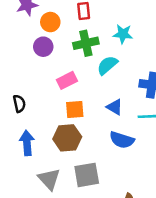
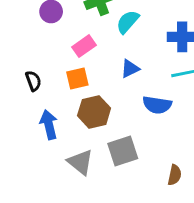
blue triangle: (115, 107) -> (130, 69), moved, turned -48
orange square: (75, 110) -> (77, 79), moved

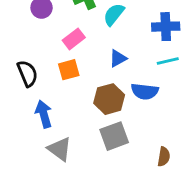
black semicircle: (33, 81) -> (27, 73), size x1.4
brown hexagon: (94, 112) -> (109, 99), moved
gray triangle: (80, 162) -> (60, 149), moved

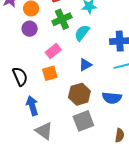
blue semicircle: (145, 91) -> (112, 98), moved

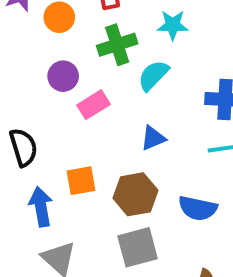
purple circle: (30, 29) -> (63, 76), moved
orange square: (50, 73) -> (81, 181), moved

